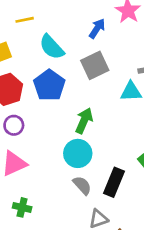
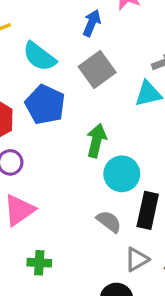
cyan circle: (78, 153) -> (122, 174), moved

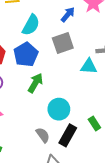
cyan semicircle: (39, 56) -> (31, 25), turned -115
green arrow: (96, 141) -> (35, 83), moved

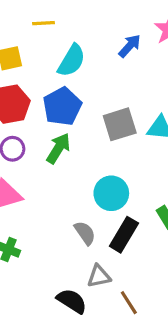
gray square: (63, 43) -> (120, 124), moved
green arrow: (35, 83) -> (58, 148), moved

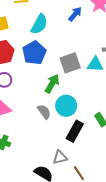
green arrow: (58, 148) -> (52, 84), moved
gray semicircle: (85, 233) -> (44, 112), moved

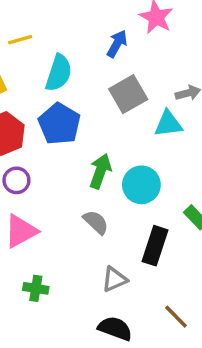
gray square: (70, 63) -> (128, 94), moved
cyan circle: (66, 106) -> (141, 185), moved
gray triangle: (60, 157) -> (114, 279), moved

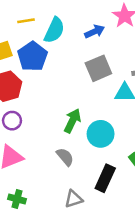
blue arrow: (117, 44) -> (95, 32), turned 30
cyan semicircle: (59, 73) -> (54, 30), moved
blue pentagon: (59, 124) -> (33, 56), moved

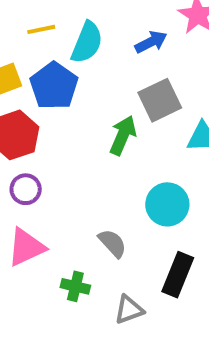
green arrow: (72, 121) -> (123, 135), moved
green cross: (17, 199) -> (75, 286), moved

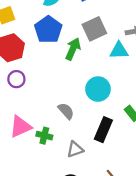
blue pentagon: (54, 86) -> (48, 29), moved
pink triangle: (26, 247) -> (20, 127), moved

